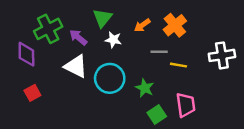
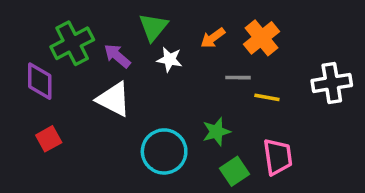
cyan circle: (110, 78) -> (164, 151), moved
green star: (145, 88) -> (216, 132), turned 30

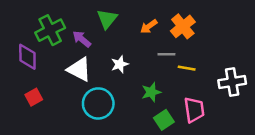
white star: (170, 59) -> (120, 64), moved, turned -30
white cross: (332, 83) -> (232, 82), moved
cyan circle: (164, 151) -> (98, 103), moved

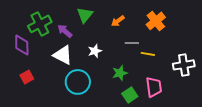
orange cross: (183, 26) -> (156, 21), moved

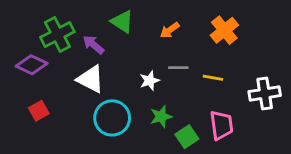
green triangle: (85, 15) -> (122, 22), turned -36
gray line: (132, 43) -> (178, 68), moved
purple diamond: (22, 45) -> (32, 65), turned -65
white star: (95, 51) -> (150, 81), moved
green star: (120, 73) -> (161, 117), moved

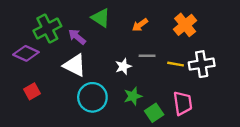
white cross: (265, 94) -> (202, 64), moved

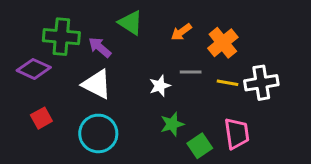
orange cross: (185, 25) -> (223, 43), moved
green cross: (47, 28) -> (61, 37), turned 32
cyan circle: (92, 97) -> (98, 133), moved

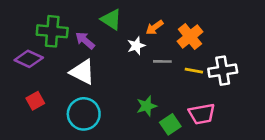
white star: (160, 86) -> (136, 46), moved
pink trapezoid: (237, 133) -> (202, 114), turned 88

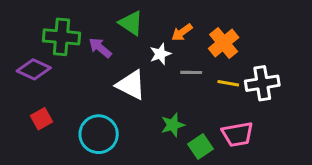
white triangle: (82, 72) -> (131, 85), moved

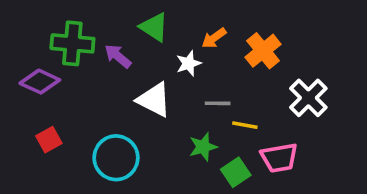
gray line: (191, 72) -> (218, 103), moved
yellow line: (228, 83) -> (245, 125), moved
white cross: (262, 83) -> (308, 98), turned -36

